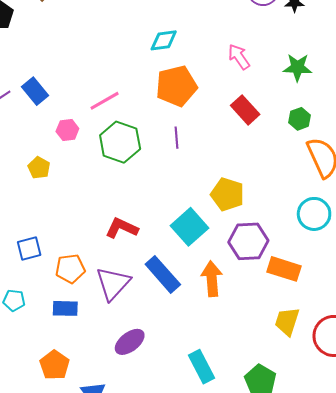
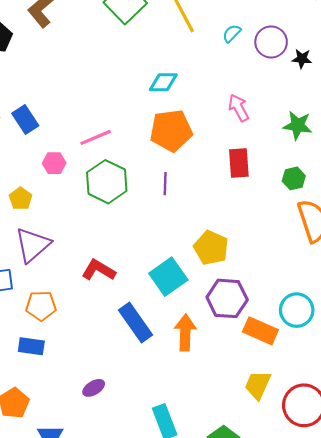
red rectangle: (245, 110) -> (239, 163), turned 32
cyan circle: (314, 214) -> (297, 310), moved
purple triangle: (113, 283) -> (33, 245), moved
purple ellipse: (130, 342) -> (94, 388), size x0.7

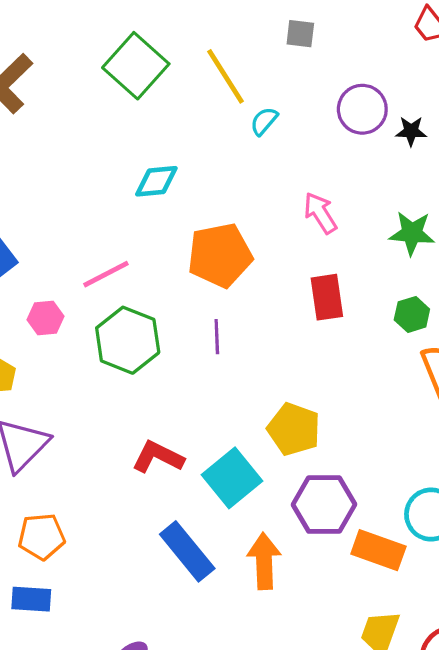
cyan semicircle: (232, 33) -> (264, 121), moved
cyan diamond: (163, 82) -> (156, 181), moved
red L-shape: (99, 270) -> (158, 457), moved

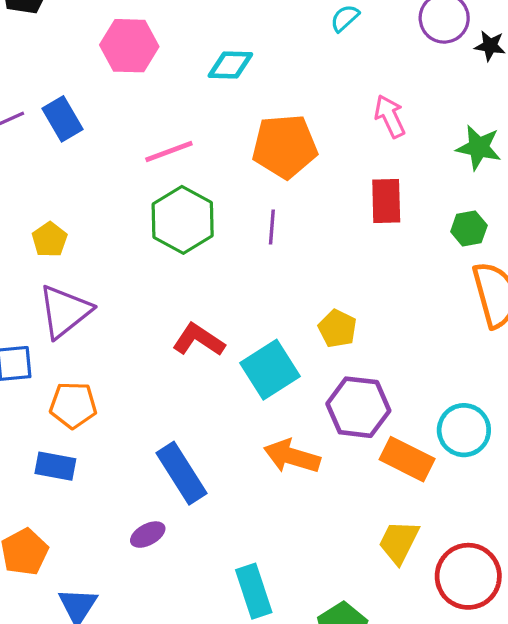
pink hexagon: (46, 318) -> (129, 46), moved, size x1.6
yellow pentagon: (294, 429) -> (337, 329), size x0.7
blue rectangle: (187, 551) -> (181, 473), moved
orange arrow: (264, 561) -> (292, 456), turned -78

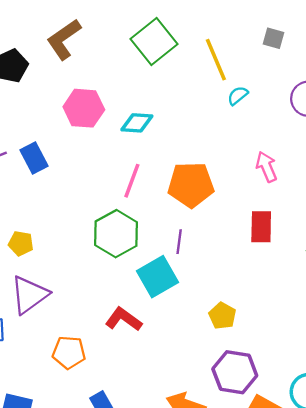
cyan diamond: (230, 65) -> (137, 123), moved
pink line: (169, 151) -> (132, 181), moved, turned -52
yellow pentagon: (50, 240) -> (21, 243), turned -30
cyan square: (270, 370) -> (158, 277), moved
orange pentagon: (73, 405) -> (69, 352), moved

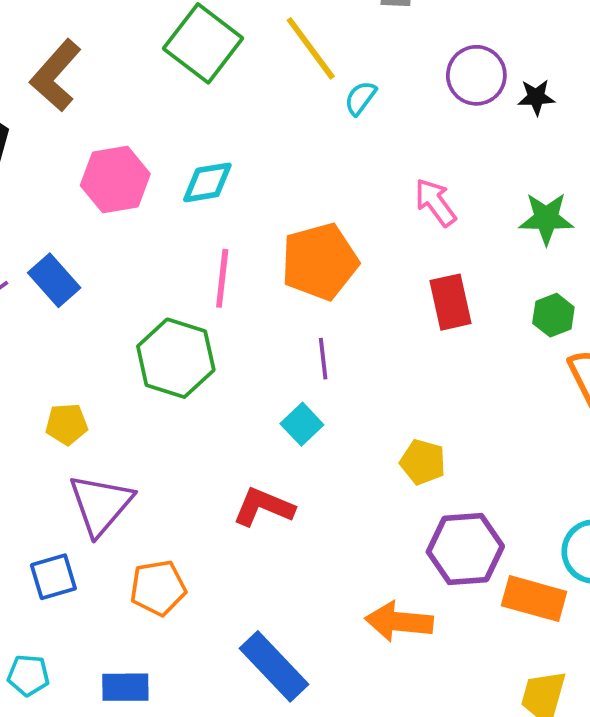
green hexagon: (116, 234) -> (176, 358), moved
cyan square: (158, 277) -> (302, 424), size x0.6
orange pentagon: (69, 352) -> (158, 588), moved

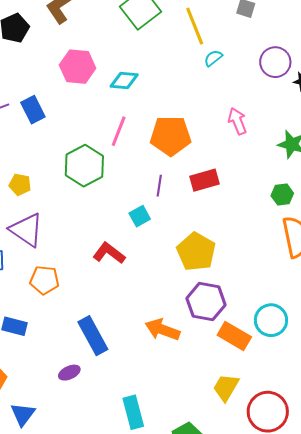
red rectangle: (451, 302) -> (205, 180), moved, turned 72
yellow pentagon: (423, 462) -> (196, 252), size x1.6
purple triangle: (101, 504) -> (26, 230), turned -51

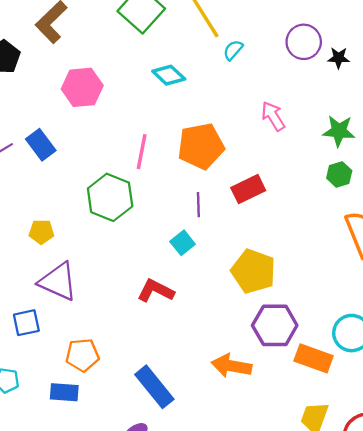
cyan diamond: (124, 80) -> (169, 75), moved, turned 48
green hexagon: (282, 194) -> (339, 174), moved
orange pentagon: (44, 280) -> (82, 355), moved

